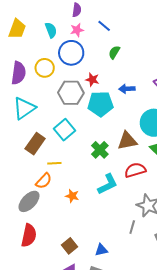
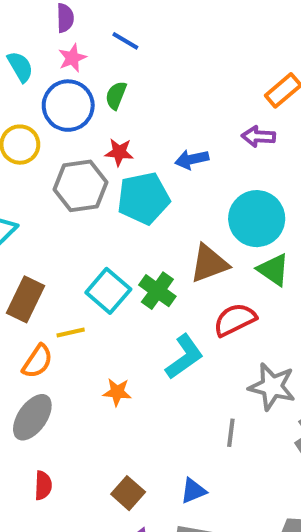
green semicircle: (114, 52) -> (116, 95), moved
cyan square: (65, 130) -> (108, 291), moved
orange semicircle: (44, 181) -> (37, 361), moved
gray line: (132, 227) -> (231, 433), moved
red semicircle: (29, 235) -> (43, 485), size x0.6

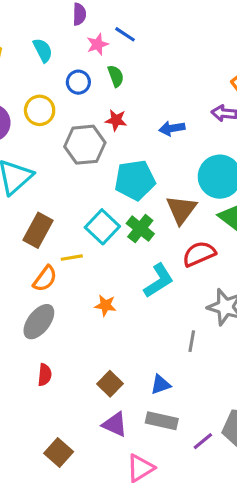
pink star: (72, 58) -> (97, 44), moved
green semicircle: (116, 95) -> (116, 76), turned 135
blue circle: (68, 106) -> (78, 82), size x0.6
cyan pentagon: (144, 198) -> (135, 180), moved
brown triangle: (209, 264) -> (181, 210), turned -36

